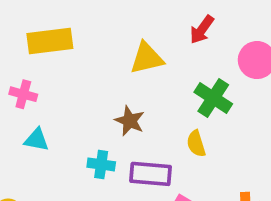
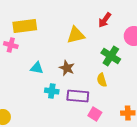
pink cross: (23, 94) -> (11, 45), moved
cyan triangle: (37, 140) -> (37, 68), moved

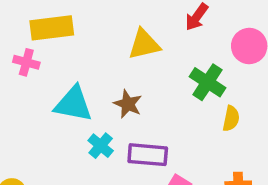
cyan triangle: (37, 68) -> (73, 104), size x1.6
yellow semicircle: (102, 80) -> (231, 118), moved, turned -152
cyan cross: (52, 91) -> (101, 146), turned 32

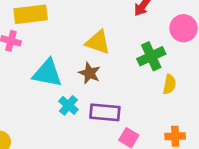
yellow triangle: (144, 44) -> (98, 42), moved, turned 32
green cross: (207, 82) -> (151, 56), turned 32

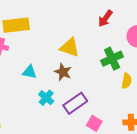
cyan triangle: (47, 73) -> (29, 72), size x0.6
purple rectangle: (105, 112) -> (75, 103), turned -40

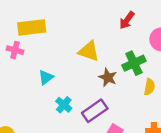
cyan triangle: (29, 72) -> (46, 77), turned -48
brown star: (63, 72) -> (108, 77), moved

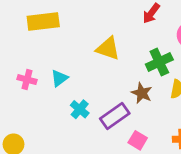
pink cross: (15, 50) -> (27, 80), moved
brown star: (108, 77) -> (142, 93), moved

